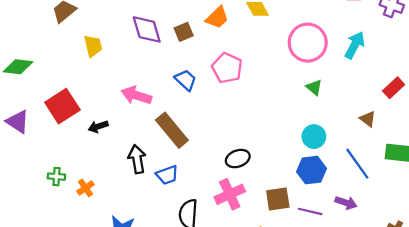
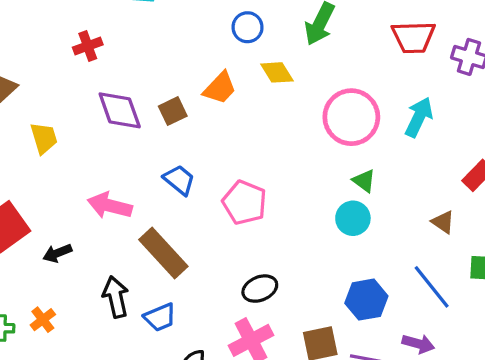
pink pentagon: (227, 68) -> (245, 202), moved
cyan circle: (314, 137) -> (353, 218), moved
orange cross: (86, 188) -> (43, 320), moved

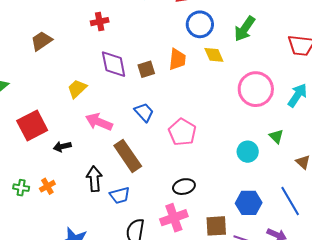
blue circle: (248, 27) -> (200, 24), size x1.4
orange trapezoid: (220, 88) -> (177, 59), turned -45
yellow trapezoid: (44, 138) -> (77, 89), moved, turned -125
green triangle: (364, 181) -> (276, 136), moved

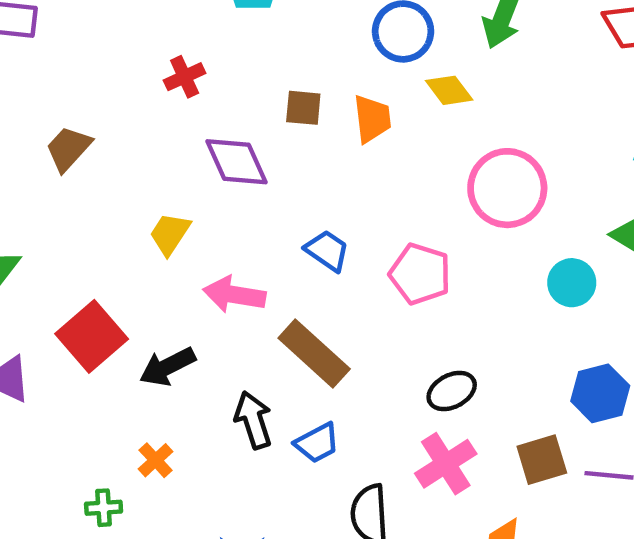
brown square: (146, 69) -> (303, 108), moved, turned 36
pink circle: (256, 89) -> (507, 188), moved
black arrow: (62, 146) -> (168, 367), size x1.4
green cross: (21, 188) -> (104, 508), moved

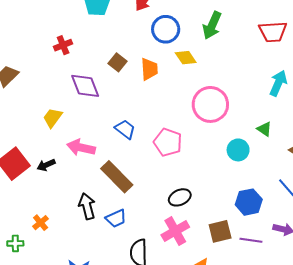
brown square: (303, 108) -> (118, 62), turned 30
black arrow: (168, 367) -> (46, 165), moved, size x0.7

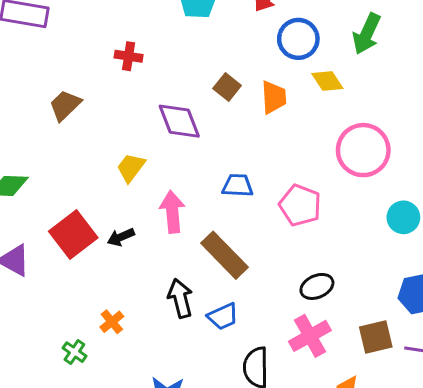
red cross: (63, 45) -> (129, 56), moved, turned 30
blue trapezoid: (125, 129) -> (238, 186), turned -35
pink arrow: (81, 148) -> (172, 212), turned 72
green cross: (15, 243) -> (74, 352), turned 35

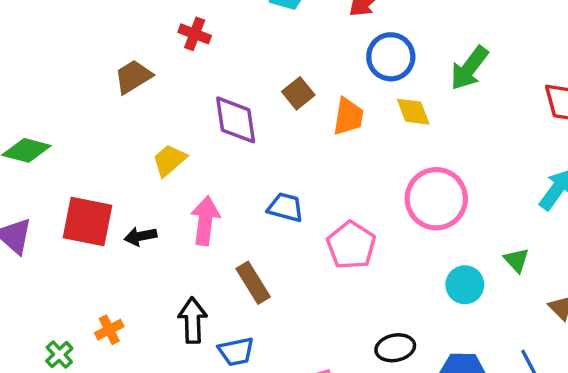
brown trapezoid: (65, 105) -> (133, 77), moved
red square: (73, 235) -> (87, 221), turned 36
brown rectangle: (224, 255) -> (253, 283), size x0.7
black ellipse: (317, 286) -> (395, 348), moved

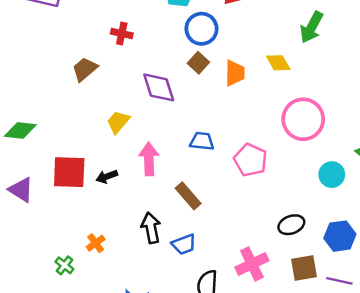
blue circle: (391, 57) -> (201, 29), moved

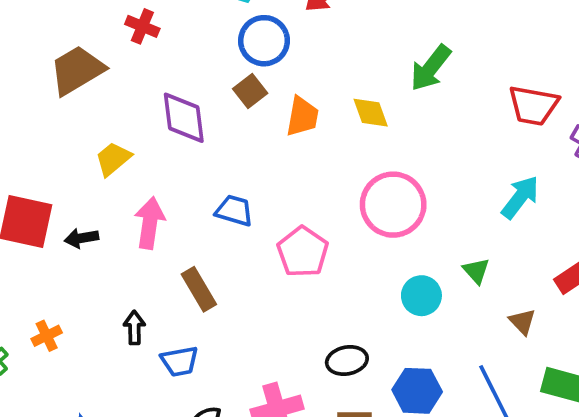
brown trapezoid: (85, 69) -> (77, 70), size x1.4
black arrow: (151, 228) -> (134, 328), size x0.7

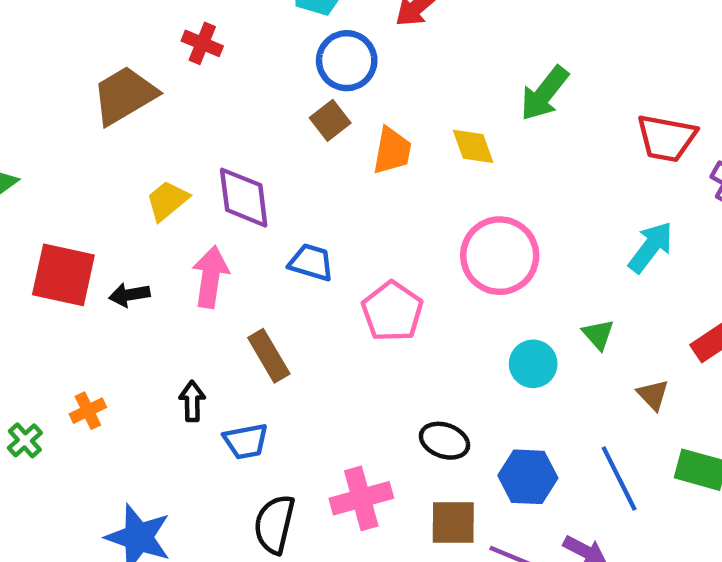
purple diamond: (184, 118) -> (244, 198), moved
black ellipse: (347, 361) -> (445, 441), turned 30

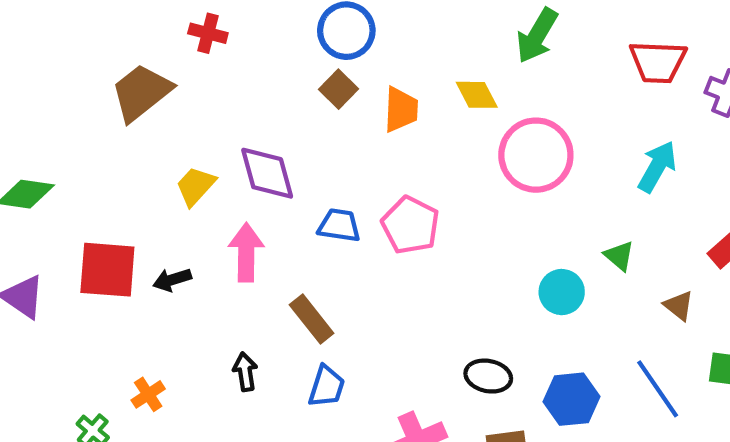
pink circle: (500, 256) -> (536, 155), moved
pink pentagon: (392, 311) -> (410, 225), moved
blue trapezoid: (246, 441) -> (327, 386), moved, turned -54

